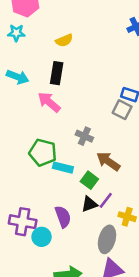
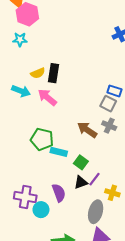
yellow semicircle: (64, 40) -> (38, 73), moved
cyan arrow: (18, 77) -> (21, 91), moved
gray cross: (84, 136) -> (109, 126), moved
brown arrow: (108, 161) -> (87, 130), moved

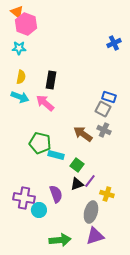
yellow semicircle: (38, 73) -> (21, 77), moved, turned -56

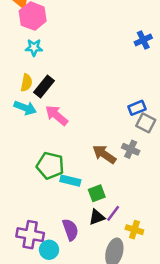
cyan star: (19, 48) -> (34, 47), moved
black rectangle: (51, 80) -> (44, 86), moved, turned 30
blue rectangle: (109, 97) -> (137, 108), turned -40
gray square: (103, 109) -> (146, 123), moved
green square: (77, 165) -> (97, 193), turned 32

